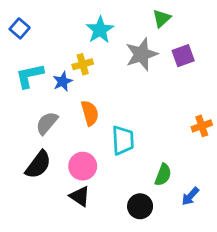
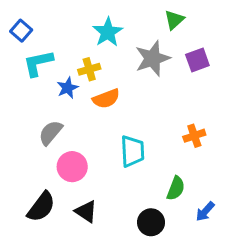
cyan L-shape: (30, 76) -> (38, 63), moved
orange semicircle: (90, 113) -> (106, 99), moved, turned 85
orange cross: (202, 126) -> (194, 136), moved
black semicircle: (38, 165) -> (41, 207), moved
pink circle: (83, 166) -> (72, 167), moved

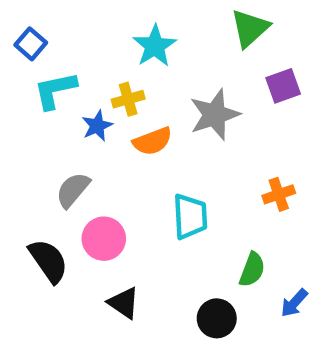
green triangle: (174, 20) -> (250, 28), size x1.4
gray star: (153, 58) -> (214, 115), moved
black semicircle: (41, 207) -> (48, 261), moved, turned -72

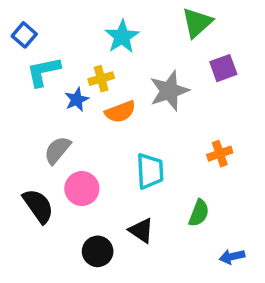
black triangle: (124, 303) -> (141, 230), moved
blue arrow: (294, 303) -> (232, 257), moved, turned 35
black circle: (217, 318) -> (98, 251), moved

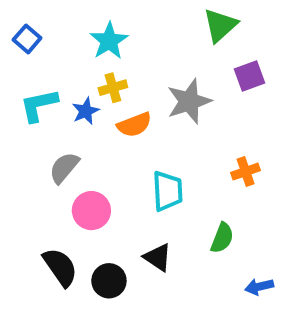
cyan star: (122, 37) -> (109, 41), moved
cyan L-shape: (43, 72) -> (39, 105), moved
black semicircle: (38, 206) -> (60, 267), moved

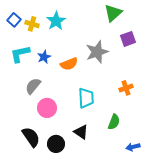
yellow cross: (113, 88) -> (32, 24), moved, turned 32

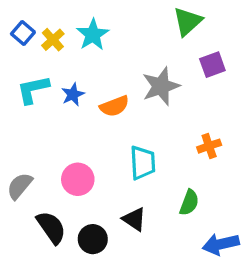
yellow cross: (32, 24) -> (53, 40), turned 32
gray semicircle: (33, 86) -> (20, 186), moved
blue arrow: (133, 147) -> (221, 244), size x1.5

